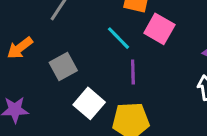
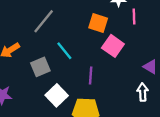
cyan line: (119, 38) -> (64, 51), moved

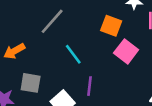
gray square: (40, 67) -> (31, 83), moved, turned 30
purple line: (91, 75) -> (90, 86), moved

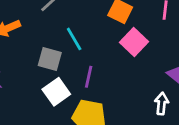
gray square: (31, 83) -> (50, 59), moved

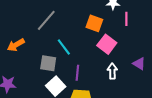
white arrow: (162, 103) -> (112, 71), moved

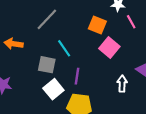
pink line: (126, 19) -> (131, 22), turned -32
orange arrow: (16, 45) -> (14, 44), turned 36
white arrow: (112, 71) -> (122, 84), moved

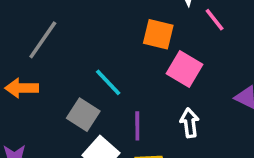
gray line: (47, 19) -> (43, 40), moved
gray square: (47, 65) -> (83, 115), turned 30
white arrow: (122, 84) -> (190, 123), moved

